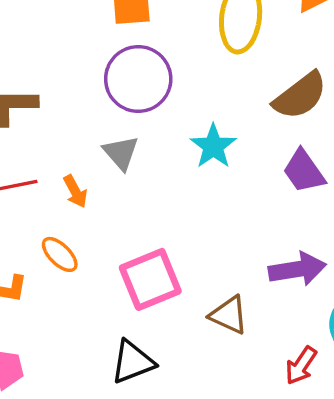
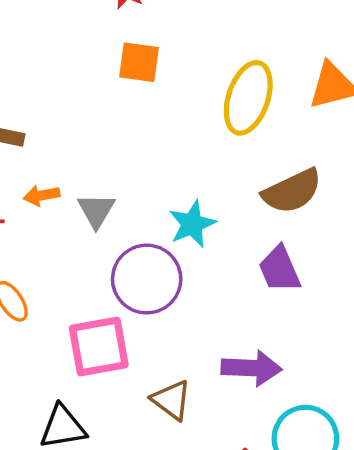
purple circle: (138, 79) -> (147, 279), moved
orange arrow: (75, 191) -> (41, 195), moved, turned 96

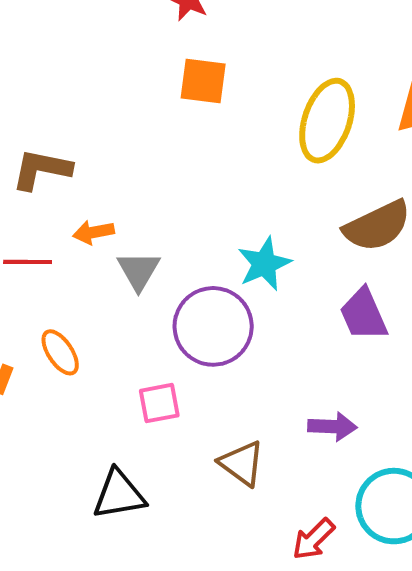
gray triangle: (96, 211) -> (139, 271), moved
pink square: (99, 347) -> (159, 403), size x0.6
purple arrow: (252, 368) -> (332, 427), size x0.7

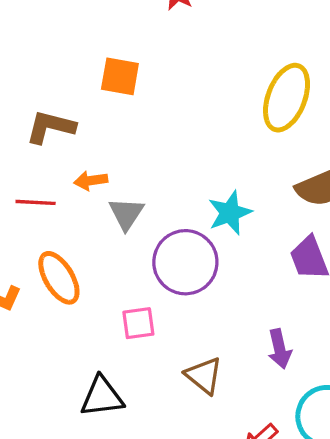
orange square: (203, 81) -> (120, 76), moved
orange ellipse: (60, 352) -> (59, 278), size x1.4
purple arrow: (332, 427) -> (280, 349), turned 72

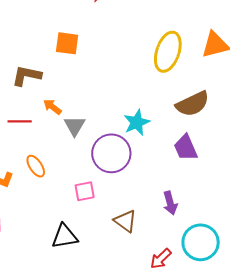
orange arrow: (91, 181) -> (52, 107), turned 48
orange ellipse: (59, 278) -> (36, 166), size x0.7

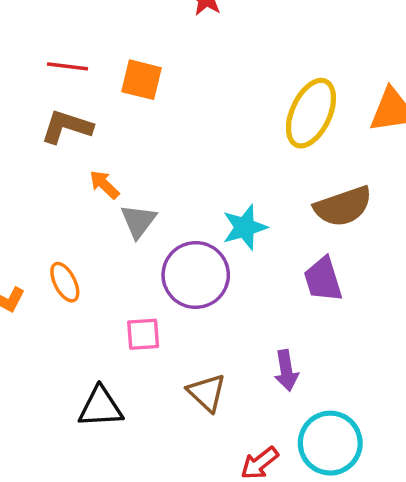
red line: (20, 121) -> (67, 66), moved

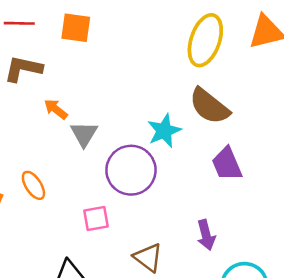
brown semicircle: (343, 206) -> (209, 106), moved, turned 63

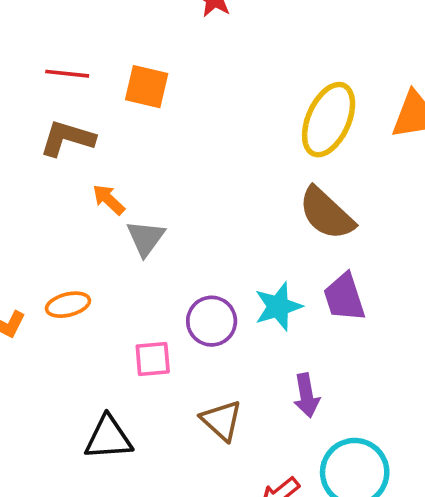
cyan star: (164, 131) -> (278, 306), moved
purple circle: (131, 170) -> (212, 321), moved, size x0.7
orange ellipse: (33, 185) -> (68, 305), turned -76

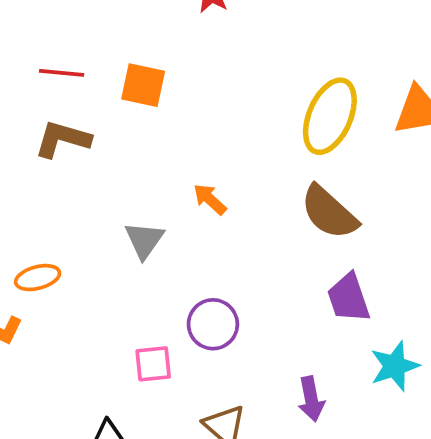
orange arrow: (109, 200) -> (210, 199), moved
orange ellipse: (68, 305) -> (38, 278), moved
cyan star: (278, 306) -> (395, 366), moved

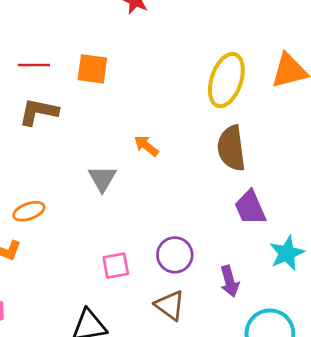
brown semicircle: (329, 212) -> (231, 148), turned 45
purple circle: (213, 324) -> (175, 255), moved

